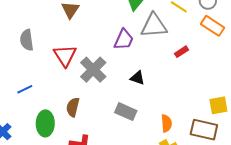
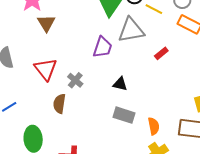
gray cross: (93, 70) -> (75, 80), size x0.6
brown semicircle: (73, 107) -> (59, 104), moved
gray rectangle: (126, 112) -> (124, 115), moved

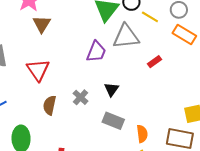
gray cross: (75, 80) -> (81, 97), moved
black triangle: (120, 84) -> (111, 89), turned 49

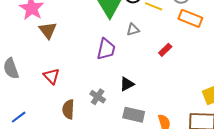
gray triangle: (126, 37) -> (133, 30), size x0.5
red triangle: (38, 70) -> (51, 76), size x0.7
black triangle: (111, 89) -> (127, 84), turned 35

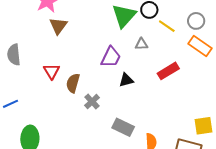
red rectangle: (165, 50) -> (168, 71), size x1.5
black triangle: (127, 84) -> (126, 80), moved
brown semicircle: (68, 109) -> (73, 83), moved

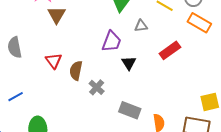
black triangle: (126, 80) -> (129, 63), turned -42

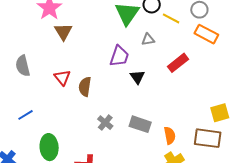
gray cross: (97, 87) -> (105, 123), moved

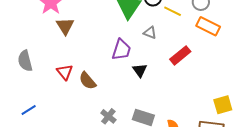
gray triangle: (148, 39) -> (150, 33), turned 32
brown semicircle: (85, 87) -> (87, 81), turned -48

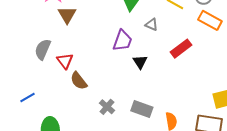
gray semicircle: (25, 61) -> (43, 49), moved, turned 35
brown semicircle: (87, 81) -> (79, 81), moved

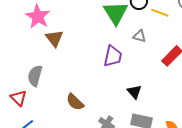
red triangle: (65, 61) -> (19, 98), moved
black triangle: (140, 62) -> (134, 92), moved

